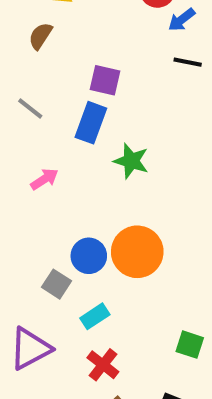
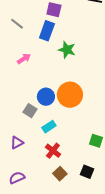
purple triangle: (30, 349) -> (17, 143), size x0.6

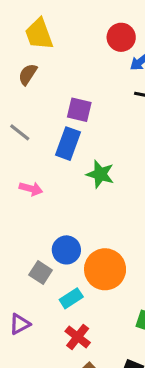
pink arrow: (24, 59) -> (31, 189), turned 48
orange circle: (70, 95) -> (105, 269), moved

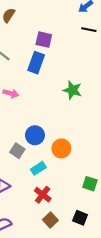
green star: (100, 174) -> (72, 90), moved
orange circle: (105, 269) -> (61, 148), size x0.7

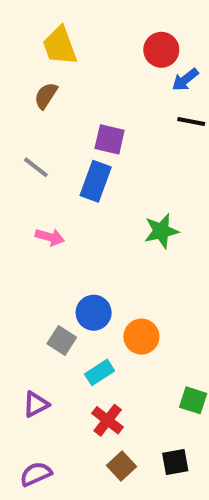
green star: (72, 90) -> (161, 231), turned -30
black square: (80, 218) -> (175, 462), turned -32

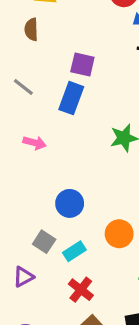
brown semicircle: (46, 96) -> (31, 29), turned -35
orange circle: (141, 337) -> (119, 234), moved
gray square: (62, 341) -> (44, 242), moved

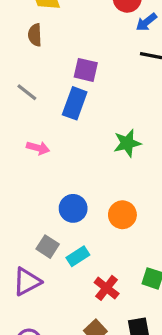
orange circle: (119, 234) -> (122, 215), moved
purple triangle: (23, 277) -> (27, 282), size x1.4
red cross: (81, 290) -> (107, 288), moved

